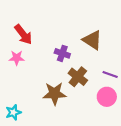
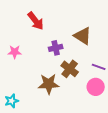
red arrow: (23, 34) -> (36, 21), moved
purple cross: (62, 53) -> (56, 48), turned -32

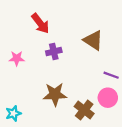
purple cross: (56, 48) -> (54, 52), moved
brown cross: (70, 69) -> (84, 110), moved

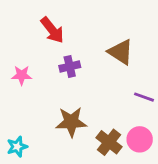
pink circle: (108, 98) -> (140, 139), moved

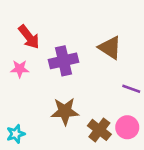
red arrow: (52, 30) -> (29, 37), moved
purple cross: (70, 67) -> (64, 61), size x1.5

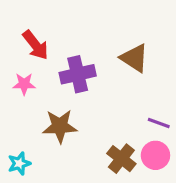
purple line: (131, 89) -> (159, 123), moved
brown star: (65, 111) -> (60, 126), moved

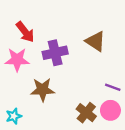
pink star: (24, 84) -> (17, 60), size x1.5

